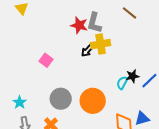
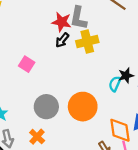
black arrow: (87, 51) -> (62, 40), moved

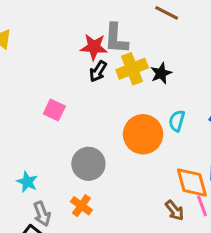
black star: (126, 75) -> (161, 73), moved
orange circle: (83, 107) -> (143, 134), moved

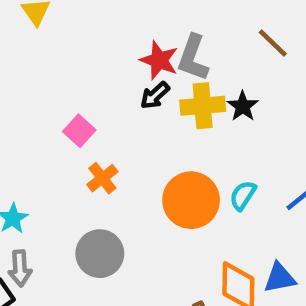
black star: (161, 73) -> (243, 106), moved, turned -30
gray circle: (88, 164) -> (100, 254), moved
orange cross: (81, 206) -> (102, 178), moved

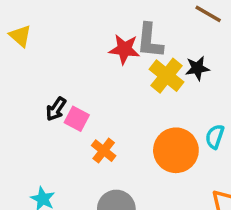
black arrow: (155, 95) -> (56, 109), moved
yellow cross: (203, 106) -> (166, 76), turned -32
black star: (243, 106) -> (197, 68), turned -30

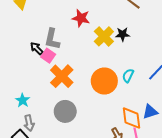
gray L-shape: (150, 41) -> (52, 39), moved
black arrow: (56, 109) -> (37, 48), turned 96
orange cross: (104, 151) -> (62, 76), size x1.6

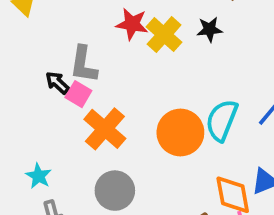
black star: (123, 34) -> (210, 29), moved
yellow cross: (104, 36) -> (164, 35), moved
cyan semicircle: (128, 76) -> (222, 120), size x1.6

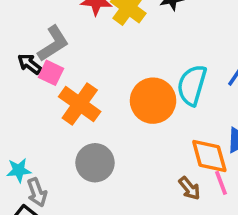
gray L-shape: (84, 64) -> (53, 44), turned -126
cyan star: (39, 176) -> (19, 170), moved, turned -30

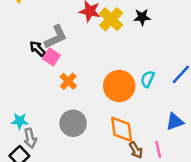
cyan semicircle: (192, 85) -> (148, 79), size x0.6
orange cross: (80, 104) -> (68, 81), size x0.6
orange diamond: (209, 156) -> (122, 129), moved

